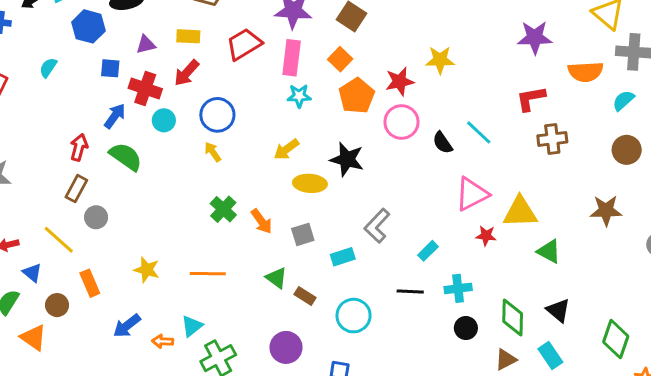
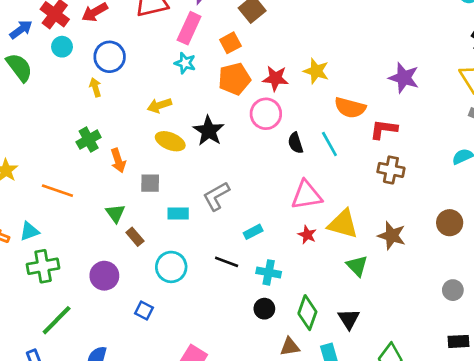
orange semicircle: (586, 72) -> (350, 108), moved
brown circle: (627, 150) -> (450, 223), moved
brown star: (606, 211) -> (392, 236), moved

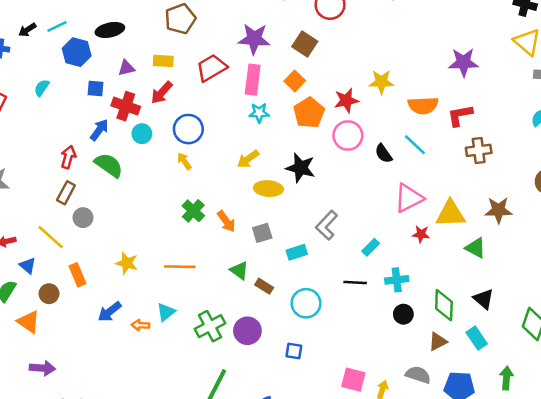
green cross: (43, 266) -> (210, 326), moved

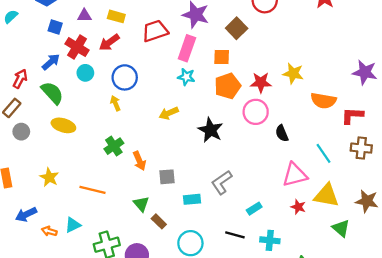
orange square: (295, 81) -> (222, 57), turned 35
cyan line: (415, 145) -> (324, 153), moved
yellow ellipse: (268, 189) -> (63, 125), moved

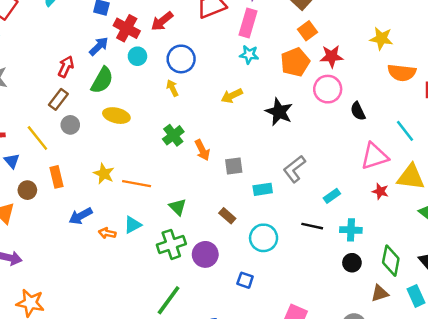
orange square: (222, 57) -> (307, 31), moved, turned -35
yellow star: (293, 73) -> (381, 39), moved
green semicircle: (52, 93) -> (102, 80), turned 75
orange line: (93, 190) -> (137, 184), moved
green triangle: (141, 204) -> (178, 207), moved

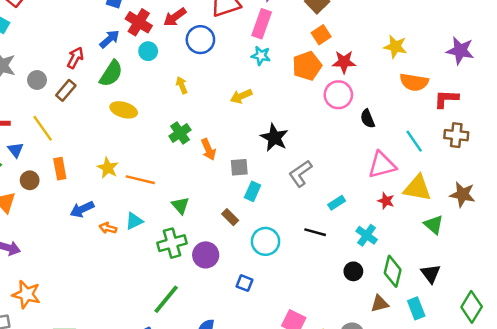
blue circle: (181, 59) -> (200, 40), moved
black star: (279, 112) -> (274, 138), moved
gray circle: (70, 125) -> (37, 80), moved
cyan rectangle: (263, 189) -> (253, 191), moved, turned -60
cyan cross: (351, 230) -> (367, 235), moved, turned 30

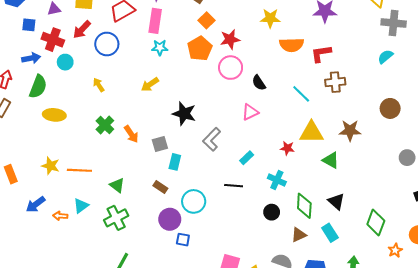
blue arrow: (110, 39) -> (31, 58), turned 42
pink triangle: (382, 165) -> (250, 112), moved, size x0.7
purple circle: (206, 255) -> (170, 219), moved

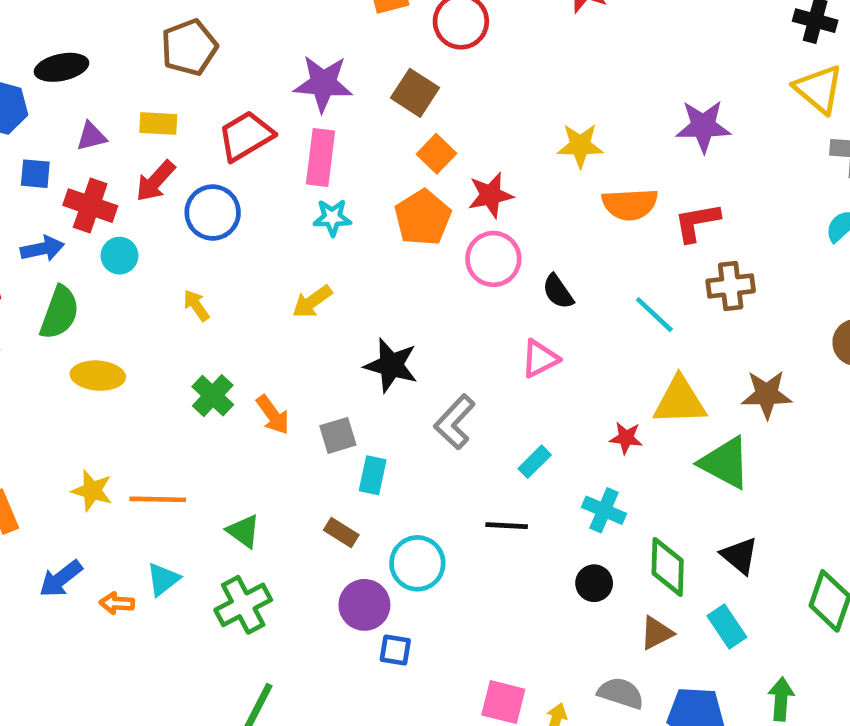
green triangle: (331, 160) -> (725, 463), size x1.4

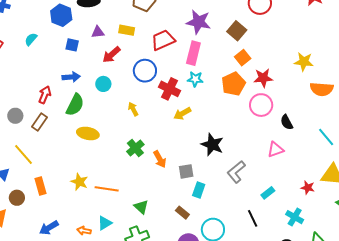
red arrow: (155, 181) -> (111, 55), moved
red cross: (90, 206) -> (170, 89), moved
black line: (507, 526) -> (253, 218), turned 54
blue arrow: (61, 579) -> (49, 228), moved

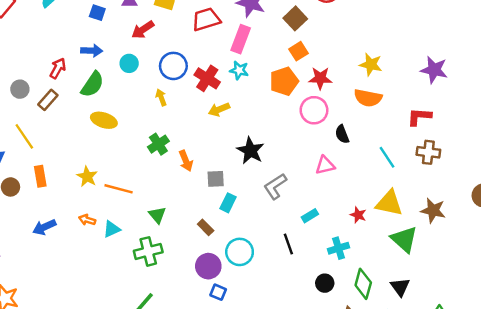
blue circle: (145, 71) -> (173, 66), moved
orange semicircle: (322, 89) -> (368, 98), moved
cyan cross: (295, 217) -> (339, 248), turned 36
orange arrow: (84, 231) -> (87, 220), moved

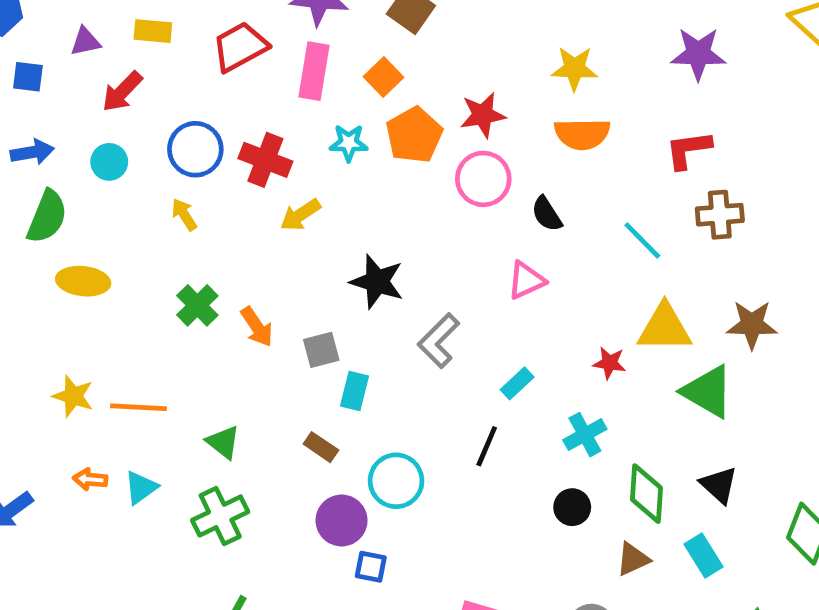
orange square: (299, 51) -> (383, 77), moved
cyan star: (239, 70) -> (349, 143), moved
black line: (288, 244) -> (487, 446), turned 54

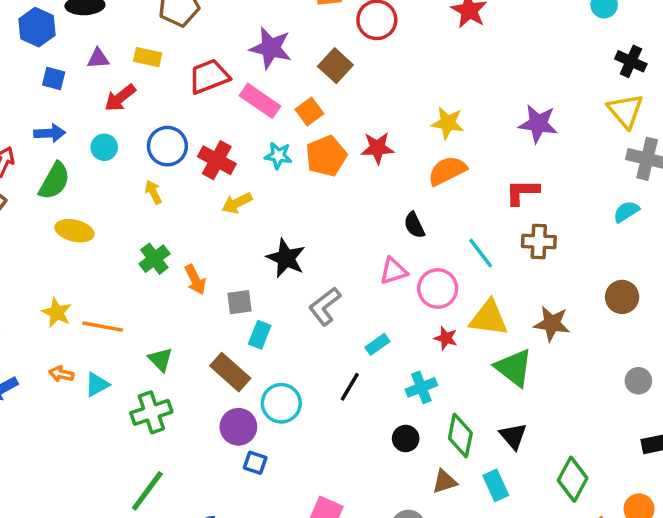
pink rectangle: (314, 71) -> (260, 101), turned -72
orange semicircle: (582, 134) -> (447, 171), turned 147
pink circle: (483, 179) -> (438, 288), moved
brown rectangle: (321, 447) -> (230, 372), size x1.6

